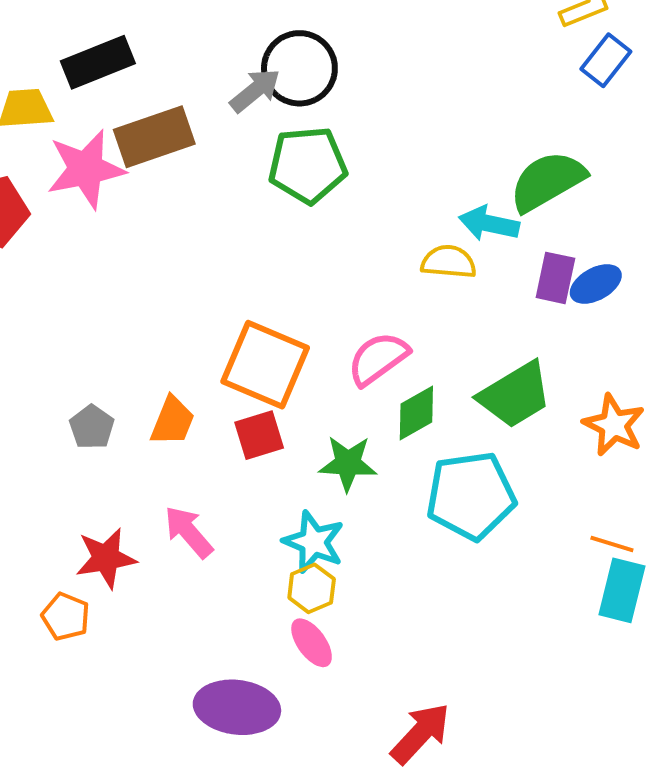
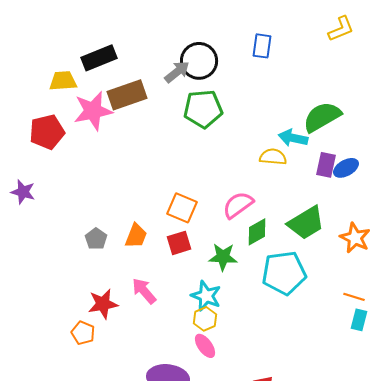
blue rectangle: (606, 60) -> (262, 46), moved, turned -30
orange square: (265, 365) -> (182, 208), size x0.7
cyan rectangle: (622, 590) -> (359, 320), size x0.7

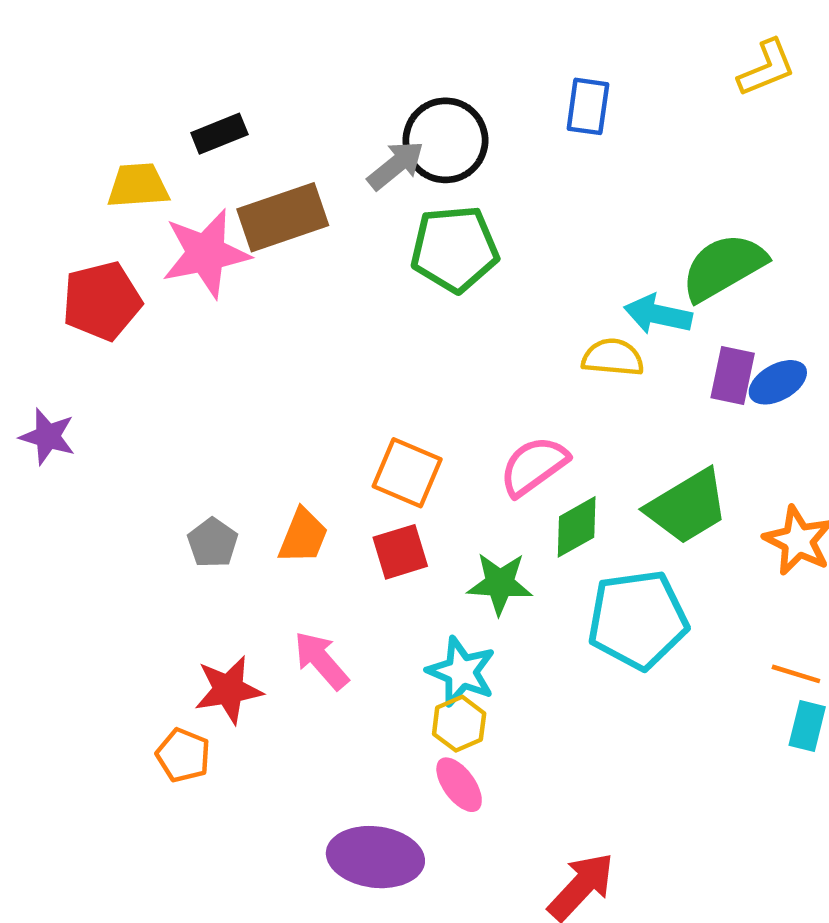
black rectangle: (99, 58) -> (219, 134), size x0.7

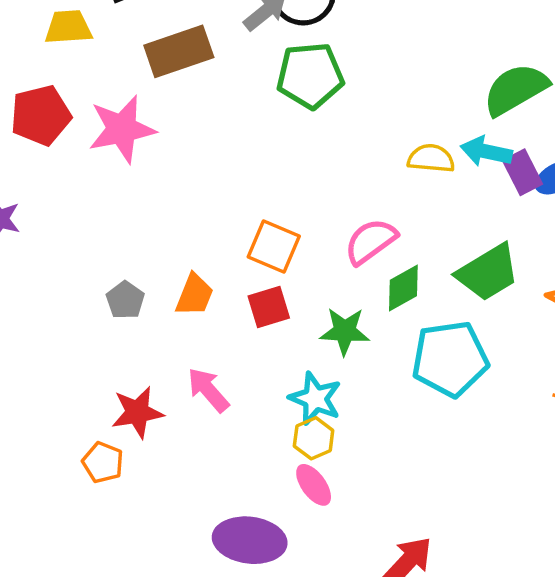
pink star: (206, 253) -> (122, 129), moved
cyan arrow: (658, 314) -> (486, 152), moved
purple rectangle: (733, 375) -> (523, 172), turned -39

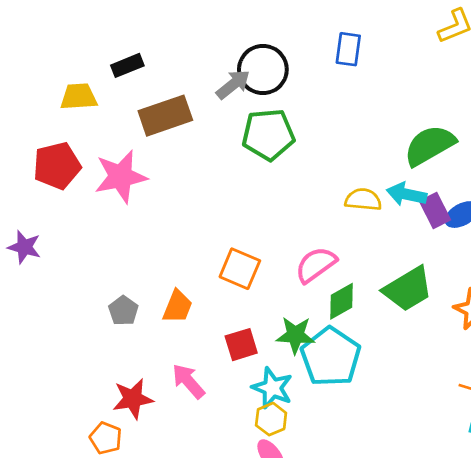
red square: (269, 307) -> (241, 345), moved
cyan pentagon: (450, 359) -> (331, 357), moved, turned -30

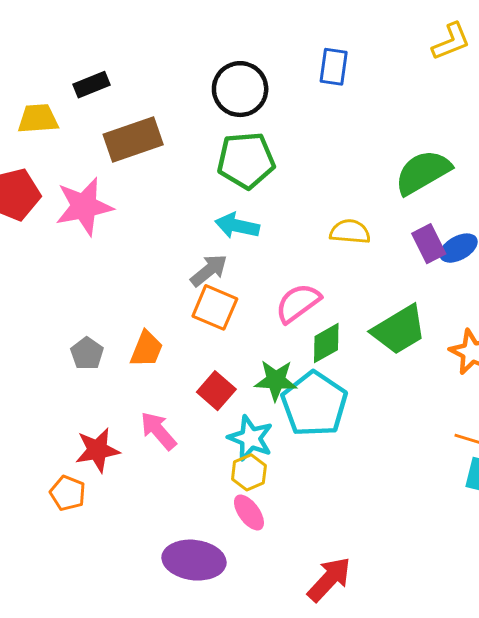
gray arrow: (233, 84) -> (209, 270), moved
cyan arrow: (407, 194) -> (237, 226), moved
red square: (241, 345) -> (216, 391), turned -32

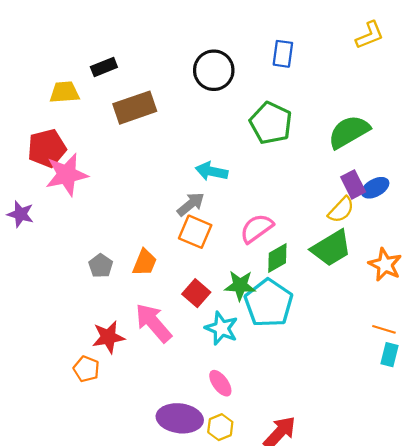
green pentagon: (246, 160) -> (271, 123), moved, turned 30
pink star: (84, 206) -> (67, 175), moved
yellow semicircle: (350, 232) -> (341, 210), moved, turned 128
pink arrow: (158, 431) -> (153, 323), size x1.4
yellow hexagon: (249, 472) -> (220, 427), moved

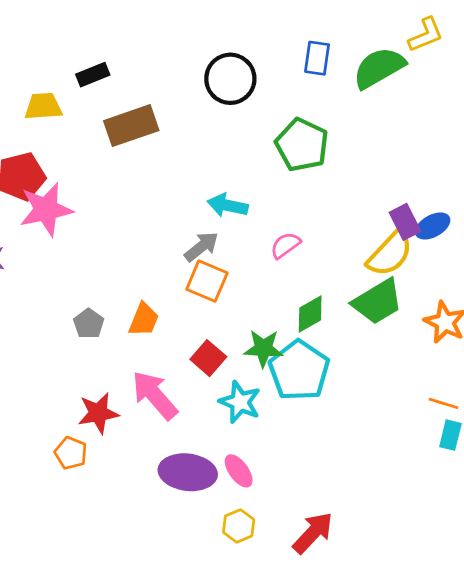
green semicircle: (349, 132) -> (379, 68), moved
yellow semicircle: (341, 210) -> (390, 254), size x1.4
pink semicircle: (257, 228) -> (285, 245), moved, size x0.7
purple ellipse: (180, 418) -> (188, 472), moved

